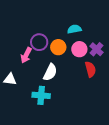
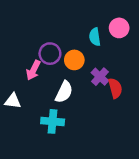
cyan semicircle: (74, 29) -> (95, 37), turned -88
pink circle: (79, 49) -> (119, 28), moved
purple cross: (96, 49) -> (100, 77), moved

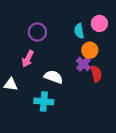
purple circle: (50, 54) -> (37, 32), moved
orange circle: (74, 60) -> (90, 50), moved
white semicircle: (64, 92) -> (53, 77), turned -96

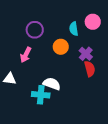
orange circle: (90, 50) -> (61, 47), moved
purple cross: (83, 64) -> (86, 54), moved
white semicircle: (53, 77) -> (52, 84), moved

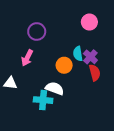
pink circle: (93, 22) -> (89, 22), moved
cyan semicircle: (74, 29) -> (78, 54), moved
orange circle: (61, 47) -> (64, 65), moved

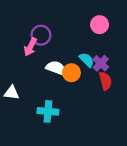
cyan semicircle: (78, 54) -> (87, 60), turned 144
pink arrow: (27, 58) -> (30, 47), moved
white semicircle: (55, 88) -> (56, 68), moved

